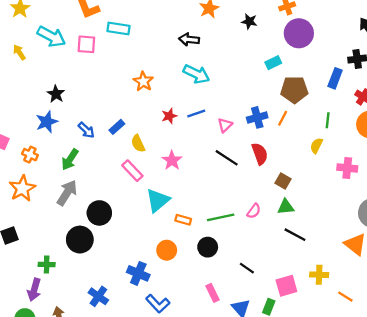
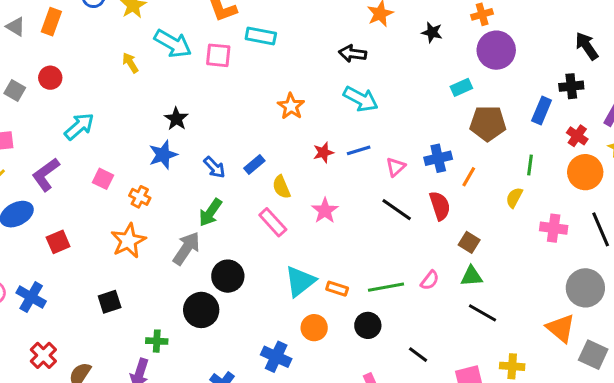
orange line: (283, 118) -> (469, 177), moved
green arrow: (70, 159) -> (210, 212), moved
cyan triangle: (158, 200) -> (300, 281), moved

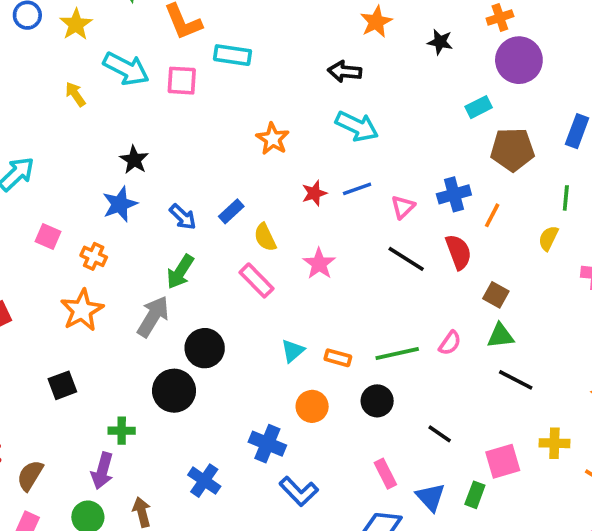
cyan triangle: (300, 281) -> (293, 351), size x0.6

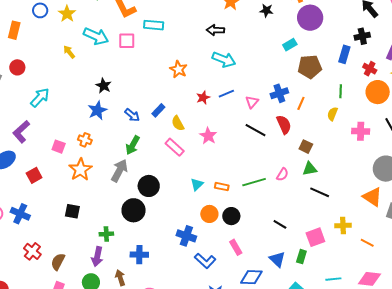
pink square: (48, 236) -> (59, 147), moved
black square: (62, 385) -> (72, 211), turned 35
black circle: (377, 401) -> (231, 216), moved
pink rectangle: (385, 474) -> (236, 247), moved
blue cross: (204, 481) -> (139, 255), moved, turned -30

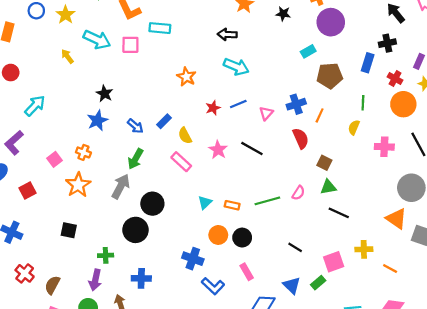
black line: (256, 130) -> (252, 149), moved
pink square: (59, 147) -> (55, 159), turned 32
green rectangle: (301, 257) -> (318, 283), turned 32

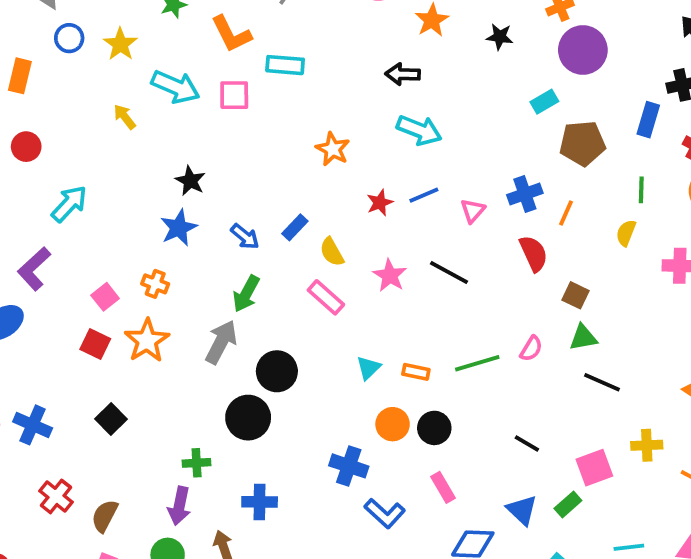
red square: (27, 191) -> (95, 344), moved, turned -35
black square: (69, 230) -> (111, 419), moved, turned 35

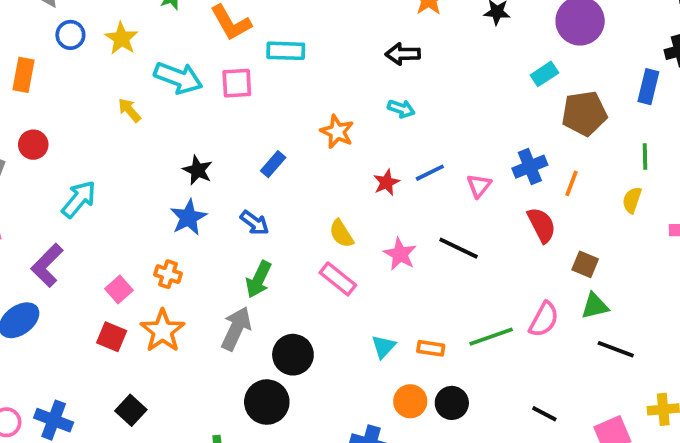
cyan arrow: (419, 130) -> (401, 109), moved, size x0.6
blue rectangle: (295, 227) -> (273, 164), moved
pink semicircle: (531, 349) -> (544, 319), size x1.4

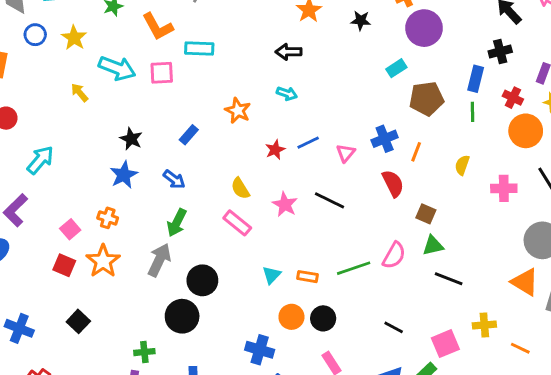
green line: (645, 157) -> (473, 112), moved

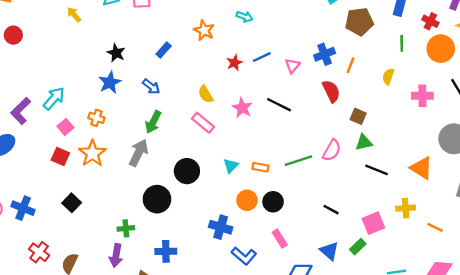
green line: (473, 112) -> (402, 43), moved
cyan arrow: (40, 160) -> (54, 98), moved
black circle: (202, 280) -> (187, 171), moved
orange triangle: (525, 282) -> (422, 168), moved

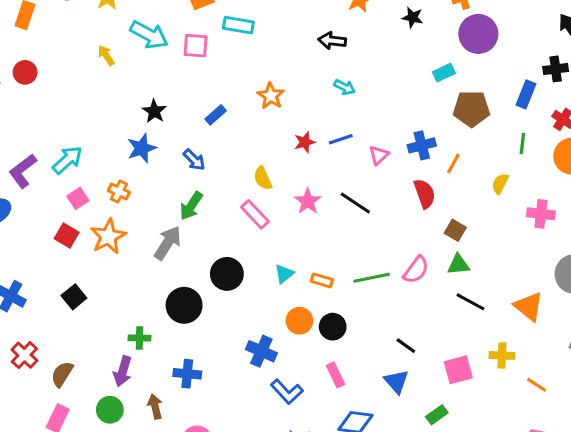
cyan arrow: (244, 17) -> (345, 87), moved
green rectangle: (358, 247) -> (437, 415), moved
blue triangle: (329, 251) -> (396, 382), moved

